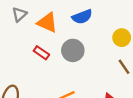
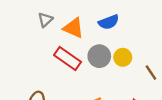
yellow circle: (122, 38) -> (123, 57), moved
red rectangle: (41, 53) -> (68, 58), size x1.6

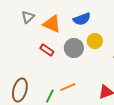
yellow circle: (123, 57) -> (95, 41), moved
red rectangle: (68, 58) -> (47, 50), size x0.6

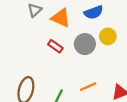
orange line: (68, 87) -> (88, 87), moved

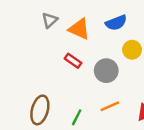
gray circle: (85, 44) -> (106, 71), moved

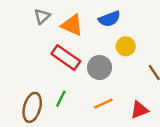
red rectangle: (73, 61) -> (66, 58), size x1.6
green line: (77, 117) -> (61, 99), moved

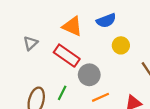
gray triangle: (42, 16) -> (31, 43), moved
gray circle: (99, 68) -> (89, 75), moved

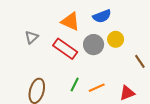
gray circle: (89, 75) -> (94, 45), moved
green line: (62, 93) -> (75, 84), moved

